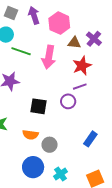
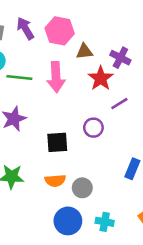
purple cross: (94, 39) -> (120, 58), moved
purple line: (80, 87) -> (119, 104), moved
cyan cross: (61, 174) -> (105, 222), turned -32

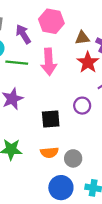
purple arrow: (25, 28) -> (23, 34), moved
brown triangle: (84, 51) -> (82, 38), moved

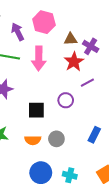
gray circle: (73, 158) -> (56, 139), moved

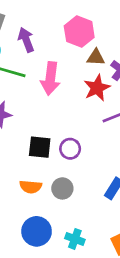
pink hexagon: (44, 22) -> (79, 32), moved
purple circle: (66, 100) -> (70, 149), moved

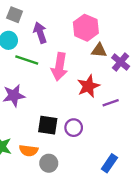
red star: (97, 88) -> (88, 86), moved
orange semicircle: (31, 187) -> (29, 151), moved
gray circle: (62, 188) -> (49, 163), moved

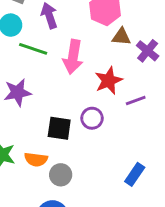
purple circle: (74, 128) -> (92, 118), moved

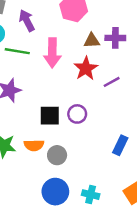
brown triangle: (121, 37) -> (92, 41), moved
purple cross: (148, 51) -> (115, 38), turned -30
purple circle: (92, 118) -> (77, 114), moved

